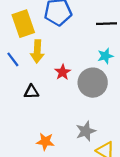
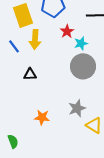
cyan star: (105, 56) -> (81, 43), moved
red star: (63, 72) -> (67, 31), moved

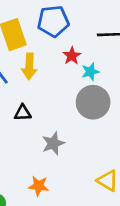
gray star: (77, 108) -> (53, 143), moved
orange star: (42, 117) -> (39, 186), moved

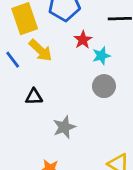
yellow arrow: (29, 66) -> (40, 50), turned -50
gray circle: (93, 102) -> (104, 86), size x0.7

